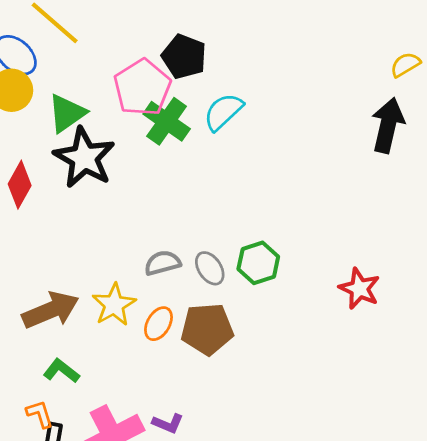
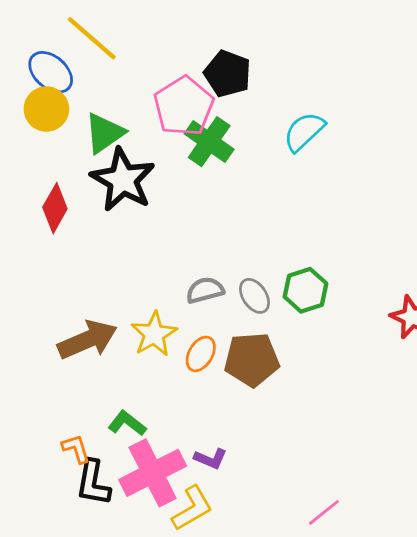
cyan semicircle: (223, 112) -> (304, 132), moved
green L-shape: (61, 371) -> (127, 423), moved

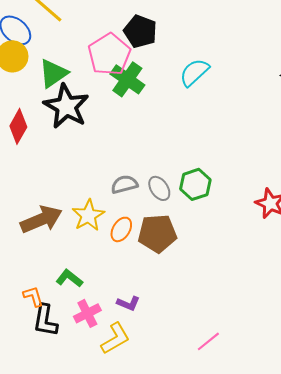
pink cross: (153, 473) -> (87, 313), size x0.6

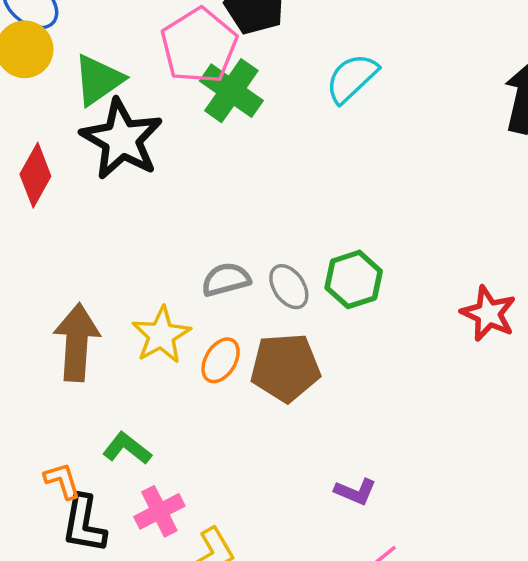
brown arrow: (41, 219) -> (77, 342), turned -63
purple L-shape: (128, 303) -> (355, 492), moved

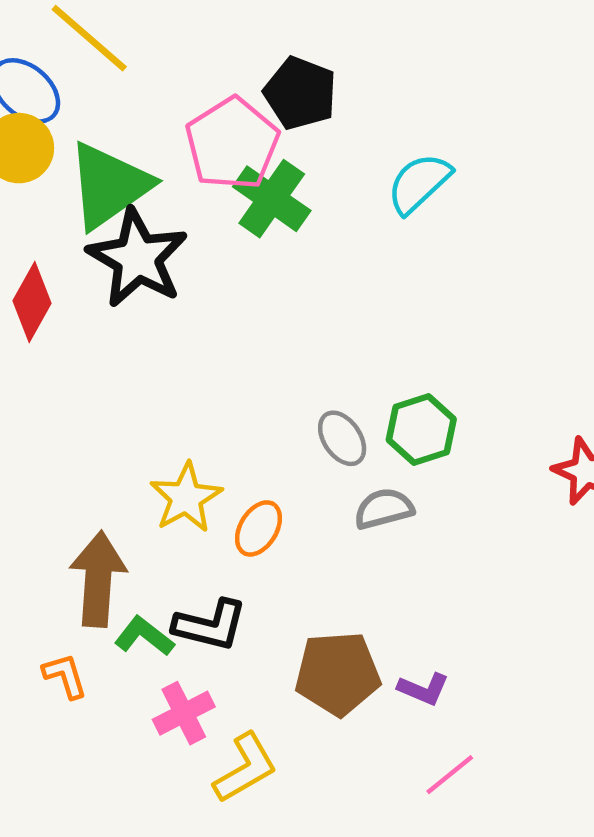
green triangle: (98, 80) -> (109, 185), size x1.4
gray semicircle: (226, 279) -> (384, 509), moved
brown arrow: (77, 342) -> (98, 579), moved
brown pentagon: (285, 368) -> (338, 674), moved
black L-shape: (84, 524) -> (210, 625), moved, turned -86

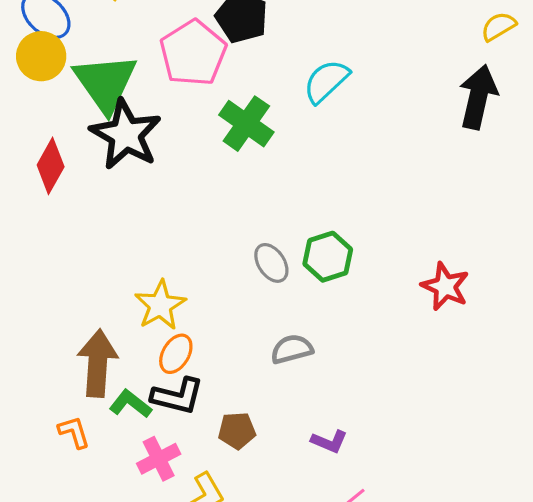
green triangle: (109, 185) -> (105, 83), turned -30
green cross: (272, 199) -> (246, 124), moved
gray semicircle: (384, 509) -> (292, 349), moved
orange ellipse: (259, 528) -> (176, 354), moved
brown pentagon: (338, 674) -> (237, 431), moved, size x0.6

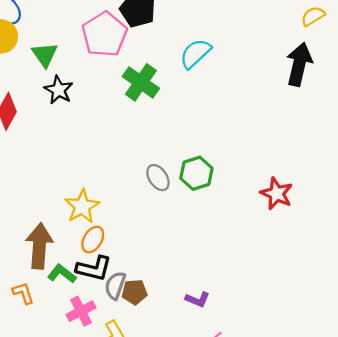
green triangle: (105, 83) -> (45, 55), size x0.6
black star: (126, 135) -> (59, 90), size x0.6
gray semicircle: (292, 349) -> (115, 286), moved, turned -56

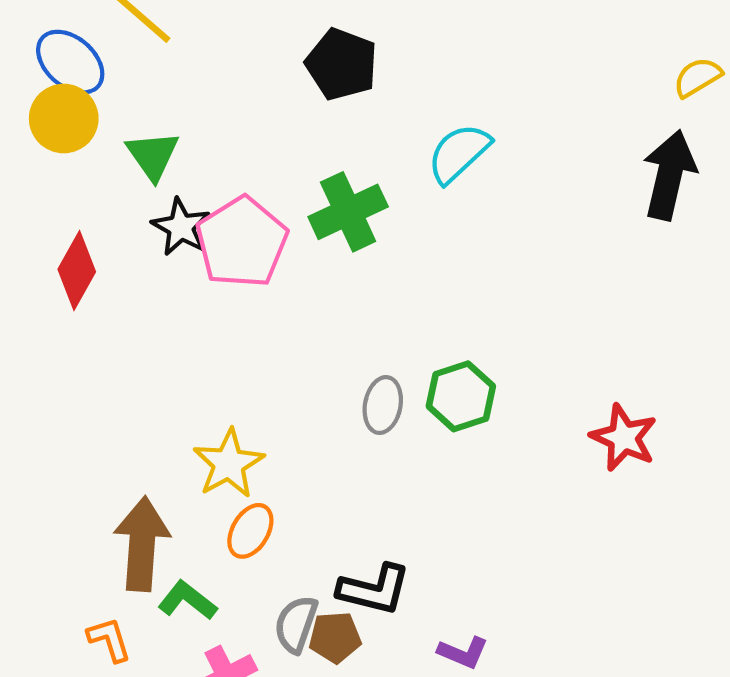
pink pentagon: (105, 34) -> (242, 242), moved
green cross: (141, 82) -> (348, 212), turned 30
gray ellipse: (158, 178) -> (383, 405), turned 45
black L-shape: (94, 268) -> (374, 590), moved

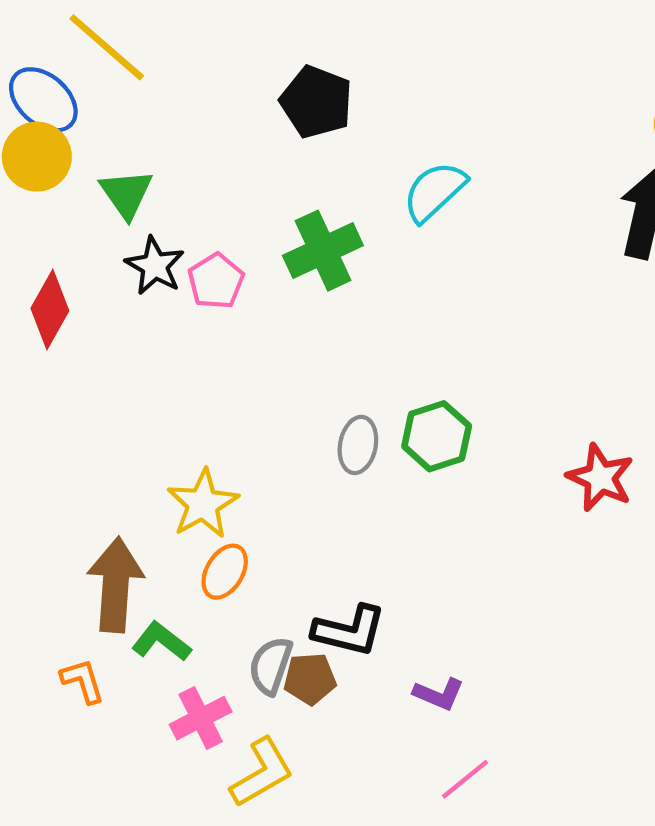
pink pentagon: (242, 242) -> (216, 281), size x0.6

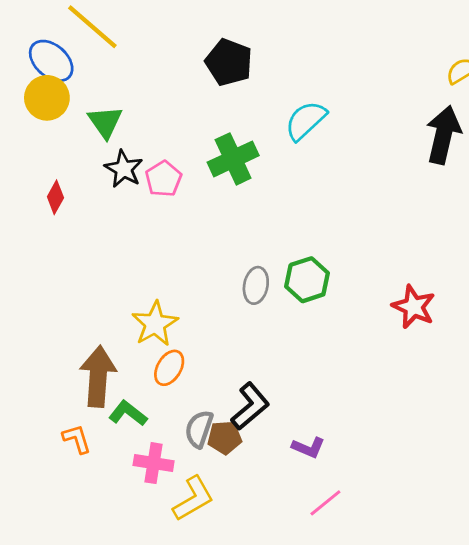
red diamond: (50, 309) -> (55, 197), size x0.7
black L-shape: (349, 631) -> (250, 406), turned -54
pink cross: (201, 718) -> (154, 463), turned 36

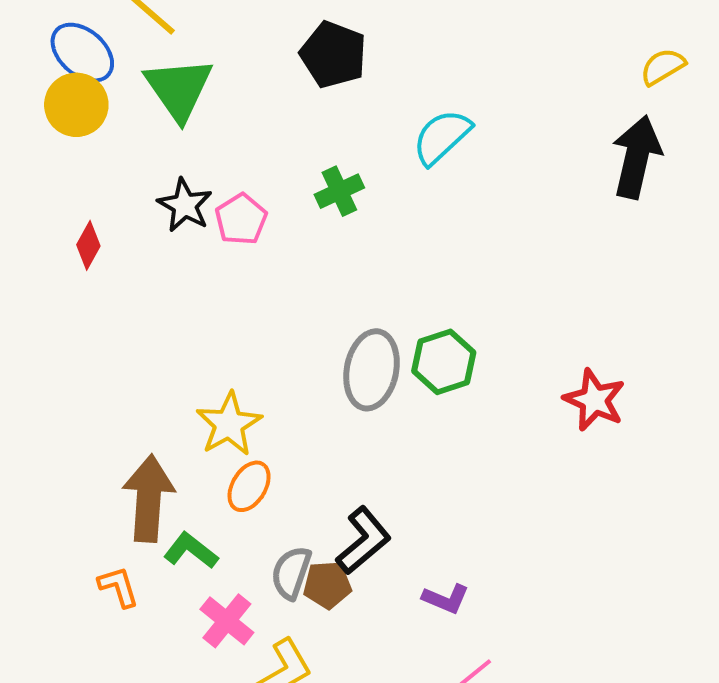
green triangle: (105, 122) -> (179, 89), moved, size x1.4
green cross: (233, 159) -> (339, 191), size x0.7
gray ellipse: (256, 285) -> (372, 370), size x1.5
pink cross: (154, 463) -> (227, 621), turned 30

